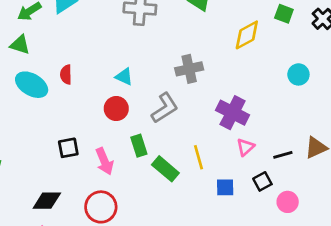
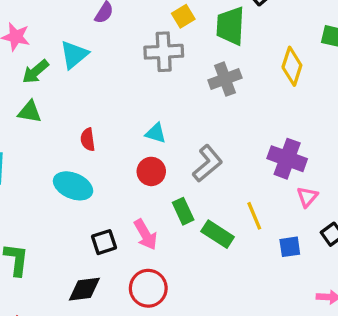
yellow diamond: (247, 35) -> (292, 66), turned -36
gray cross: (189, 69) -> (225, 79), moved
cyan ellipse: (32, 85) -> (73, 186), moved
black square: (68, 148) -> (104, 242), moved

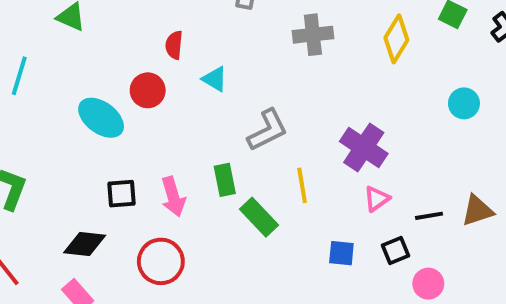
red semicircle: (88, 140) -> (174, 45), moved
red circle: (151, 171) -> (148, 90), moved
yellow line: (254, 216) -> (302, 185), moved

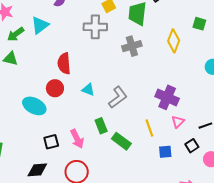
red semicircle: (174, 45) -> (64, 63), size x1.5
cyan triangle: (215, 79) -> (88, 90), moved
yellow line: (302, 185) -> (149, 128), moved

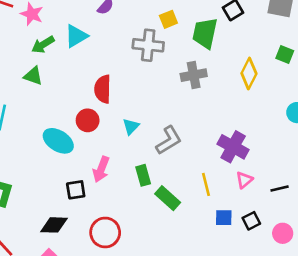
cyan triangle: (88, 90) -> (131, 126), turned 48
pink arrow: (77, 139) -> (101, 169), moved, turned 42
black square: (192, 146) -> (251, 221), moved

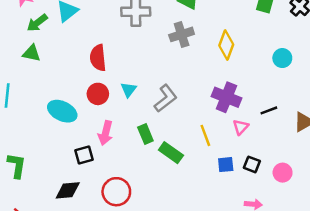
yellow diamond: (249, 73) -> (226, 45), moved
red circle: (88, 120) -> (98, 94), moved
black line: (280, 188) -> (269, 110), moved
black square: (251, 221) -> (252, 164), turned -35

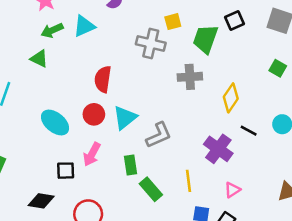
cyan triangle: (129, 90) -> (125, 118), size x1.5
black line: (269, 110) -> (249, 131), moved, turned 35
pink triangle: (241, 127) -> (232, 190), moved

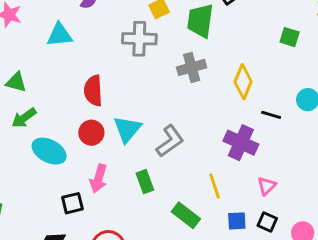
cyan triangle: (84, 26) -> (60, 35), turned 30
green arrow: (52, 30) -> (24, 118), moved
green rectangle: (151, 189) -> (186, 215), moved

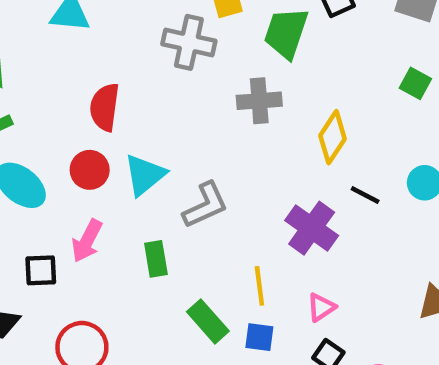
pink triangle: (267, 186) -> (321, 307), moved
blue square: (237, 221) -> (259, 337), moved

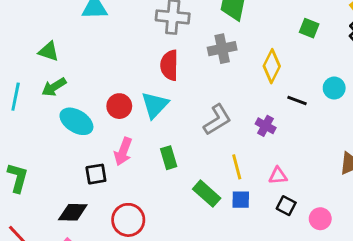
green square: (415, 83) -> (309, 28), moved
red semicircle: (105, 107) -> (169, 65), moved
gray L-shape: (205, 205) -> (217, 120), moved
purple cross: (312, 228) -> (266, 126), size x0.6
pink triangle: (321, 307) -> (278, 176), turned 36

